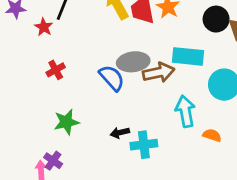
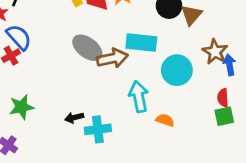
gray ellipse: (133, 62) -> (87, 48), turned 44
blue semicircle: (112, 78) -> (19, 37), moved

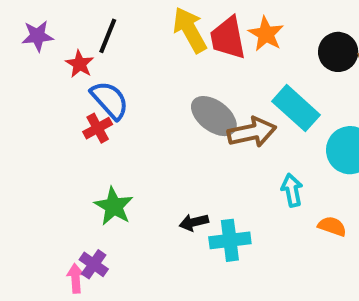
cyan rectangle: (141, 42) -> (296, 108), turned 36
cyan arrow: (139, 96) -> (292, 190), size x0.7
green star: (22, 107) -> (114, 206), turned -30

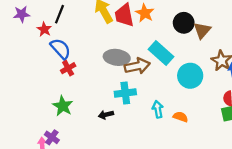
gray ellipse: (214, 116) -> (117, 57), turned -30
red cross: (98, 128) -> (68, 68), moved
cyan arrow: (292, 190) -> (158, 109), moved
cyan cross: (230, 240) -> (125, 93), moved

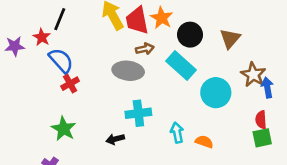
purple star: (22, 14) -> (15, 46), moved
black circle: (184, 23) -> (190, 35), moved
brown arrow: (137, 66) -> (145, 49), moved, size x0.6

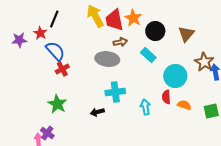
cyan rectangle: (181, 66) -> (148, 55), size x0.7
red semicircle: (261, 120) -> (166, 97), moved
orange semicircle: (204, 142) -> (184, 105), moved

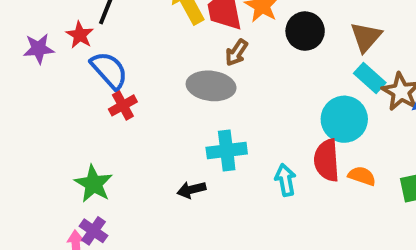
brown arrow: (120, 42) -> (237, 53), turned 136
cyan rectangle: (148, 55) -> (370, 78), moved
red semicircle: (166, 97) -> (327, 160), size x1.5
green star: (57, 104) -> (93, 184), moved

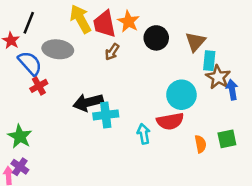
cyan rectangle: (370, 78) -> (209, 61), moved, turned 54
gray ellipse: (211, 86) -> (58, 49), moved
red semicircle: (327, 160) -> (170, 121), turned -96
orange semicircle: (362, 176) -> (200, 144), moved, turned 60
black arrow: (191, 190) -> (88, 102), moved, size x1.6

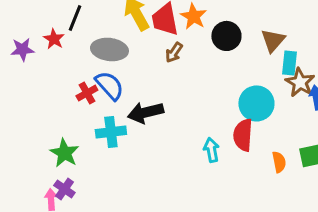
blue semicircle: (30, 63) -> (109, 85), moved
cyan cross: (106, 115) -> (111, 132), moved
red semicircle: (170, 121) -> (243, 135), turned 104

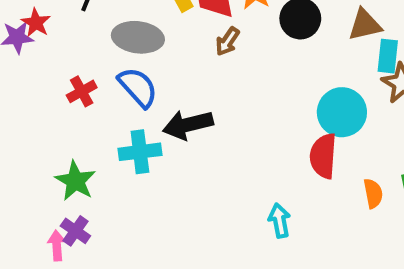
red star: (54, 39) -> (36, 23), moved
brown triangle: (273, 40) -> (365, 25), turned 36
red cross: (87, 93) -> (82, 91), moved
cyan arrow: (211, 150) -> (279, 220), moved

